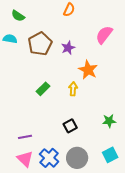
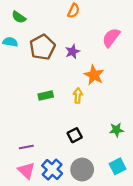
green rectangle: (43, 89) -> (46, 95), turned 32

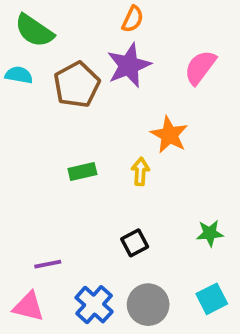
green semicircle: (19, 17) -> (34, 31), size x1.5
purple star: (72, 52) -> (129, 65), moved, size x1.6
pink triangle: (26, 171) -> (28, 307), moved, turned -30

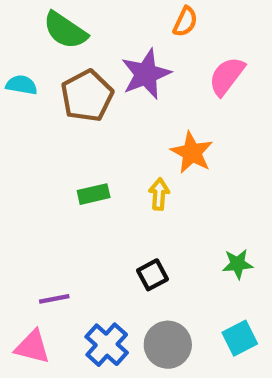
orange semicircle: (133, 19) -> (185, 22), moved
green semicircle: (34, 31) -> (65, 30), moved

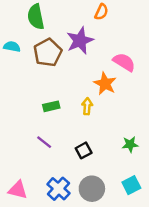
green semicircle: (65, 30) -> (36, 17), turned 45
pink semicircle: (227, 76) -> (124, 62), moved, turned 85
purple line: (54, 299) -> (44, 142), moved, turned 49

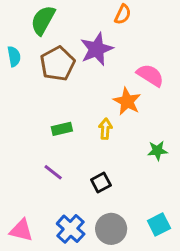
green semicircle: (36, 17) -> (43, 20), turned 40
cyan semicircle: (12, 47) -> (14, 56), turned 70
green star: (130, 144) -> (157, 151), moved

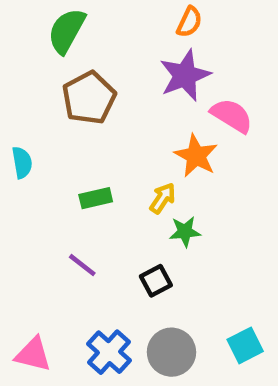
purple star: (97, 49) -> (185, 75), moved
cyan semicircle: (14, 56) -> (22, 162), moved
yellow arrow: (105, 129) -> (163, 198), turned 30
green star: (157, 151) -> (185, 232), moved

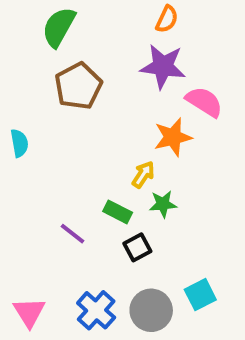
purple star: (185, 75) -> (163, 66), turned 30
orange star: (196, 156) -> (173, 137), turned 30
green rectangle: (96, 198) -> (118, 212), moved, turned 40
cyan square: (245, 345) -> (200, 295), moved
pink triangle: (33, 354) -> (29, 312), turned 44

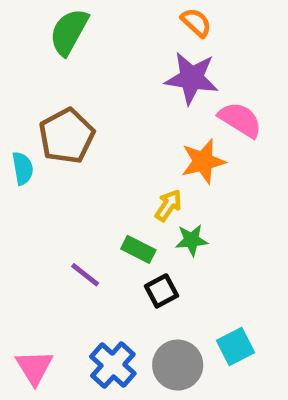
orange semicircle: (167, 19) -> (196, 23), turned -72
brown pentagon: (78, 86) -> (67, 136), moved

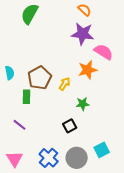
brown pentagon: (67, 136) -> (40, 78), moved
yellow arrow: (168, 205) -> (65, 84), moved
green rectangle: (138, 249) -> (27, 97), moved, turned 64
purple line: (85, 275) -> (20, 125), moved

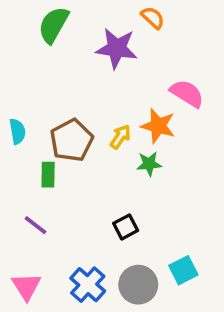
purple star: (83, 34) -> (117, 48), moved
orange star: (88, 70) -> (158, 126), turned 30
yellow arrow: (65, 84) -> (120, 137), moved
green star: (83, 104) -> (149, 164), moved

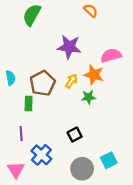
purple star: (117, 48) -> (69, 47), moved
pink semicircle: (187, 93) -> (111, 55), turned -48
purple line: (35, 225) -> (21, 133), turned 48
blue cross: (88, 285) -> (41, 155), moved

